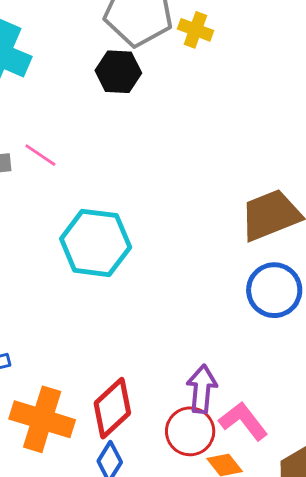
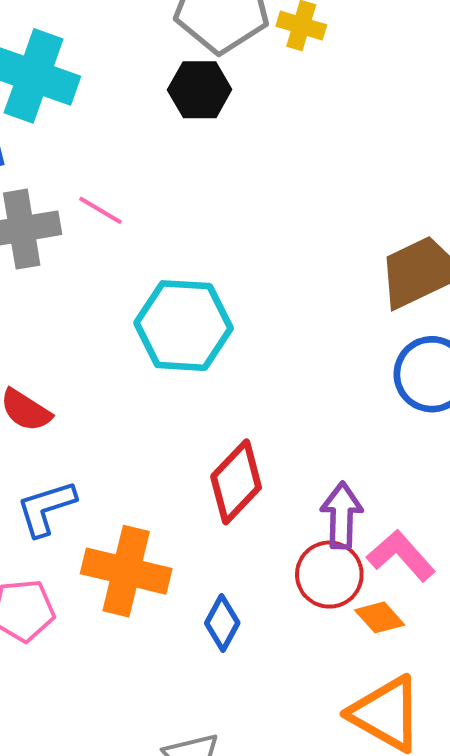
red diamond: (112, 408) -> (236, 482), moved

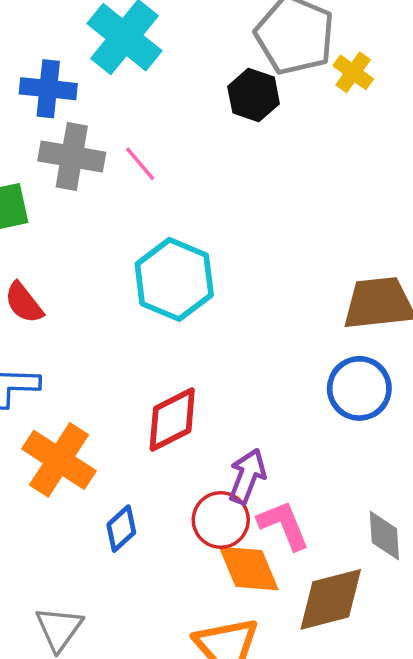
orange diamond: (380, 617) -> (249, 569), size x1.6

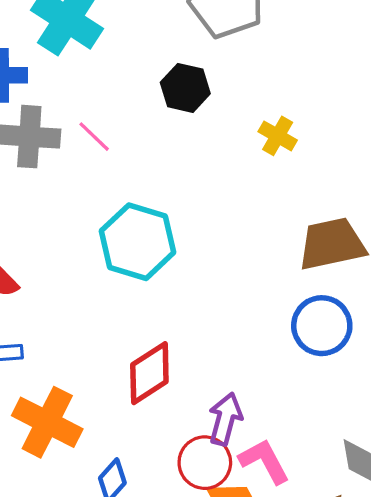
yellow cross: (353, 72) -> (278, 136), moved
black hexagon: (254, 95) -> (185, 88), moved

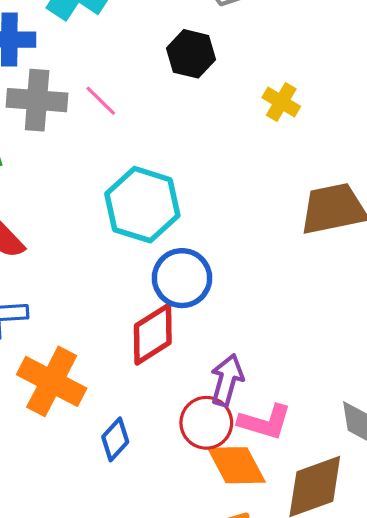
blue circle: (322, 326) -> (182, 278), moved
pink L-shape: (264, 461) -> (265, 422), turned 134

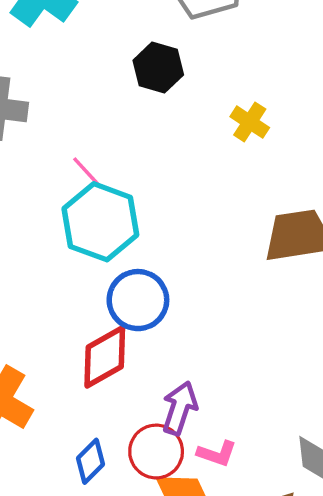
pink line: (101, 101) -> (87, 173), moved
pink L-shape: (265, 422) -> (217, 454), size x0.7
blue diamond: (115, 439) -> (90, 461), moved

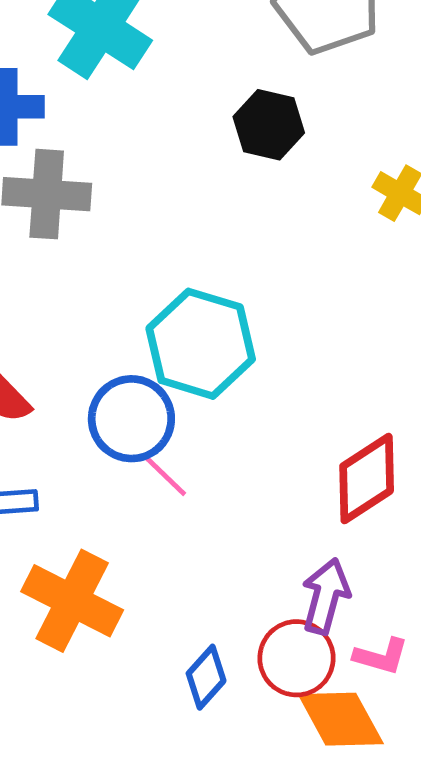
pink line: (87, 173) -> (165, 476), moved
blue circle: (138, 300) -> (131, 419), moved
red diamond: (105, 357) -> (367, 479), moved

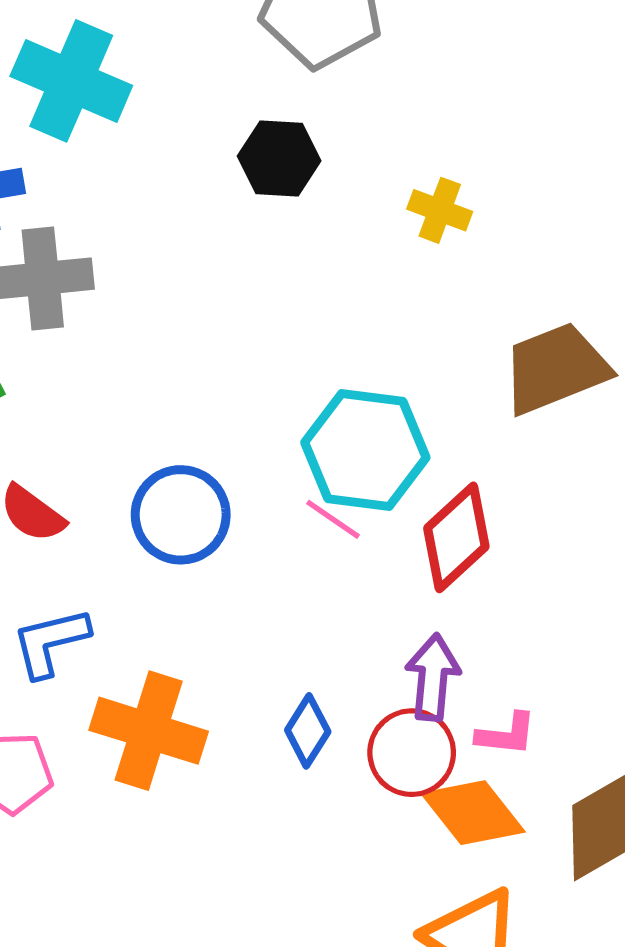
cyan hexagon: (201, 344) -> (365, 450), moved
pink line: (165, 476) -> (333, 519), moved
blue diamond: (206, 677) -> (308, 731), moved

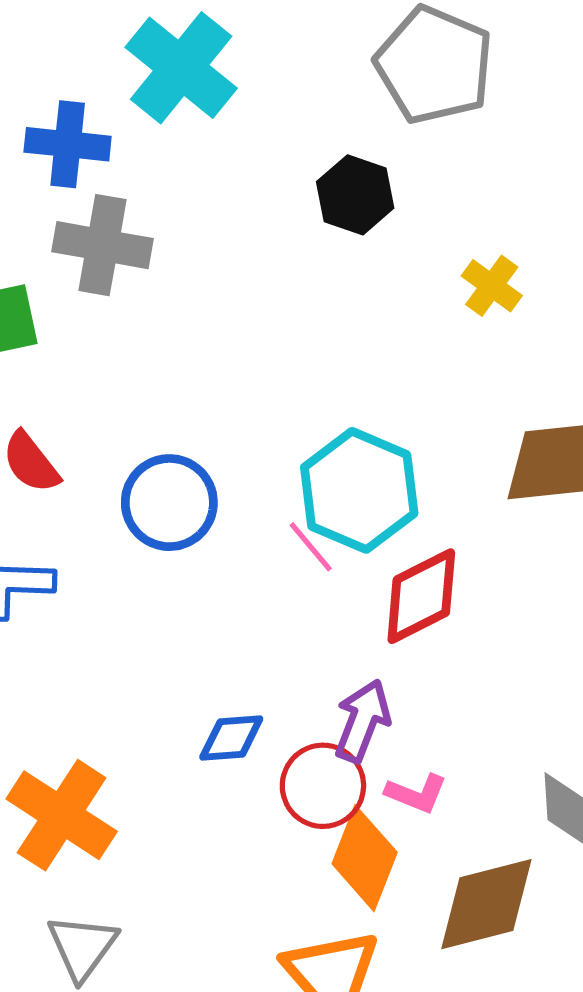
orange cross: (149, 731) -> (62, 815), moved
blue diamond: (308, 731) -> (231, 738), turned 38
orange diamond: (473, 813) -> (365, 858), turned 44

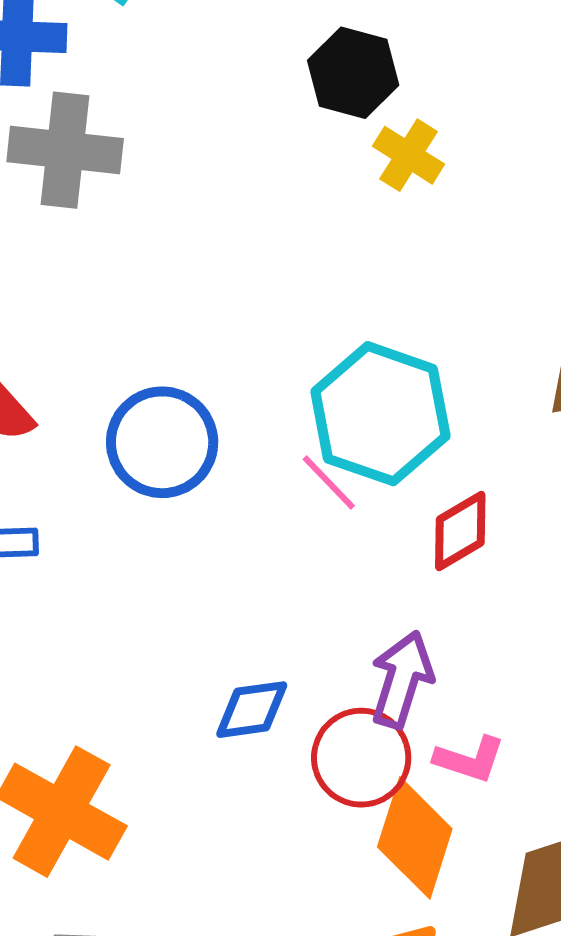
yellow cross: (492, 286) -> (409, 155), moved
red diamond: (421, 596) -> (460, 531), size x0.7

